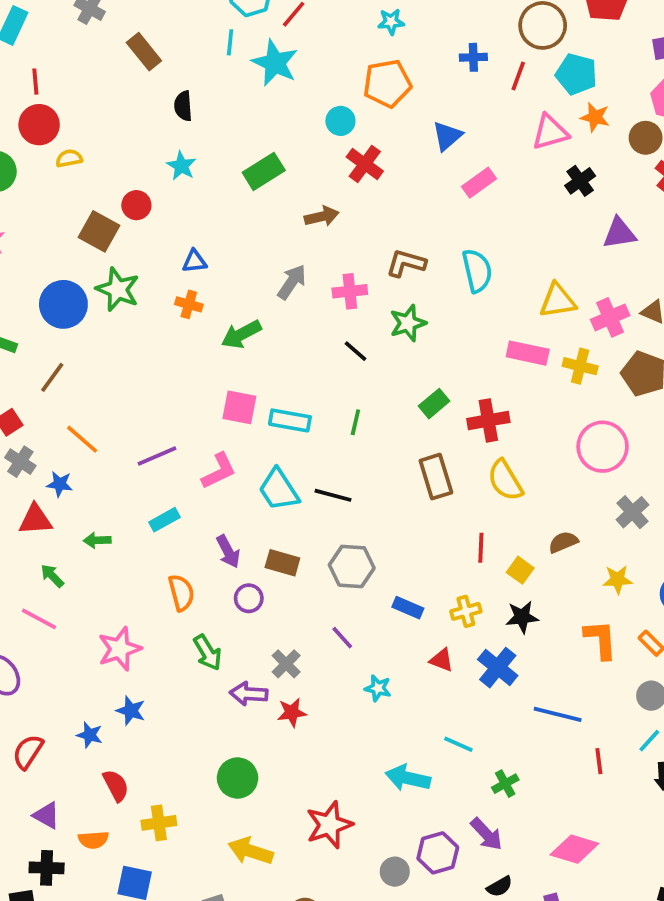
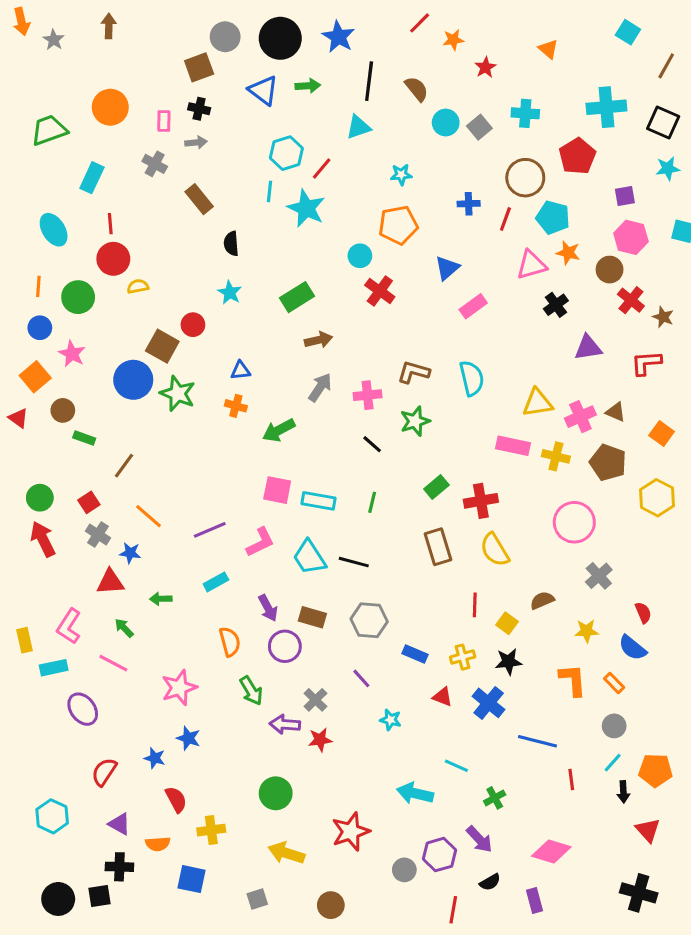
brown arrow: (322, 216) -> (319, 340), moved
blue circle: (63, 304) -> (133, 380), moved
purple circle: (249, 598) -> (285, 646), size x1.4

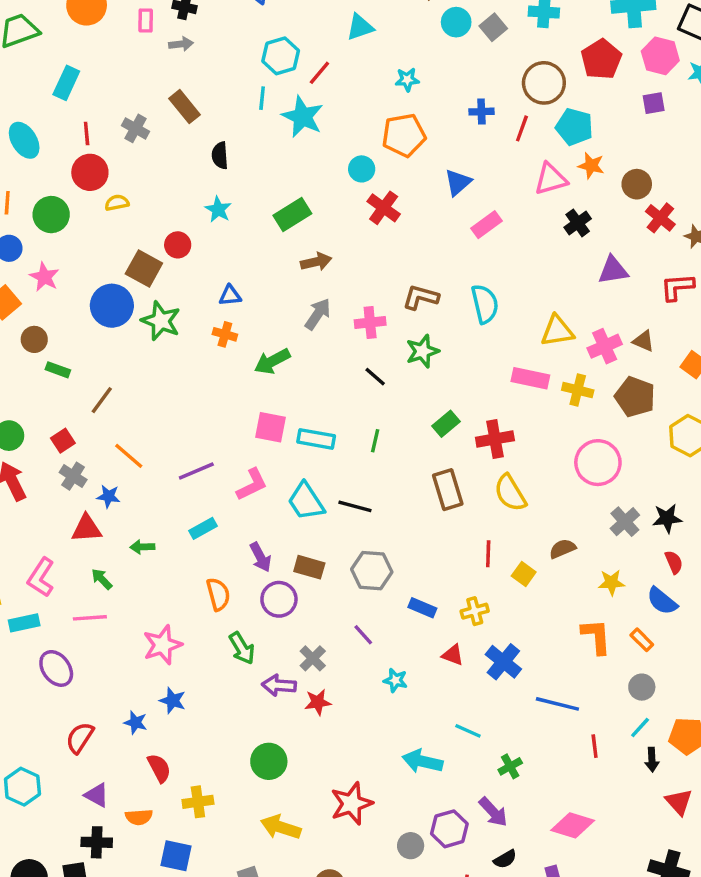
gray cross: (155, 164) -> (135, 128), moved
pink hexagon: (631, 237) -> (660, 56), moved
black star: (508, 662) -> (667, 518), moved
pink line: (113, 663) -> (90, 618), turned -32

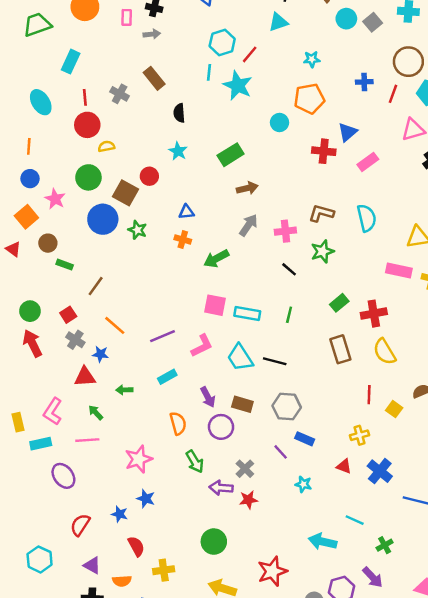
red cross: (384, 208) -> (324, 151), moved, turned -30
green circle: (51, 215) -> (88, 177), moved
green star: (161, 321) -> (137, 230), size x0.7
blue rectangle: (422, 608) -> (305, 439), moved

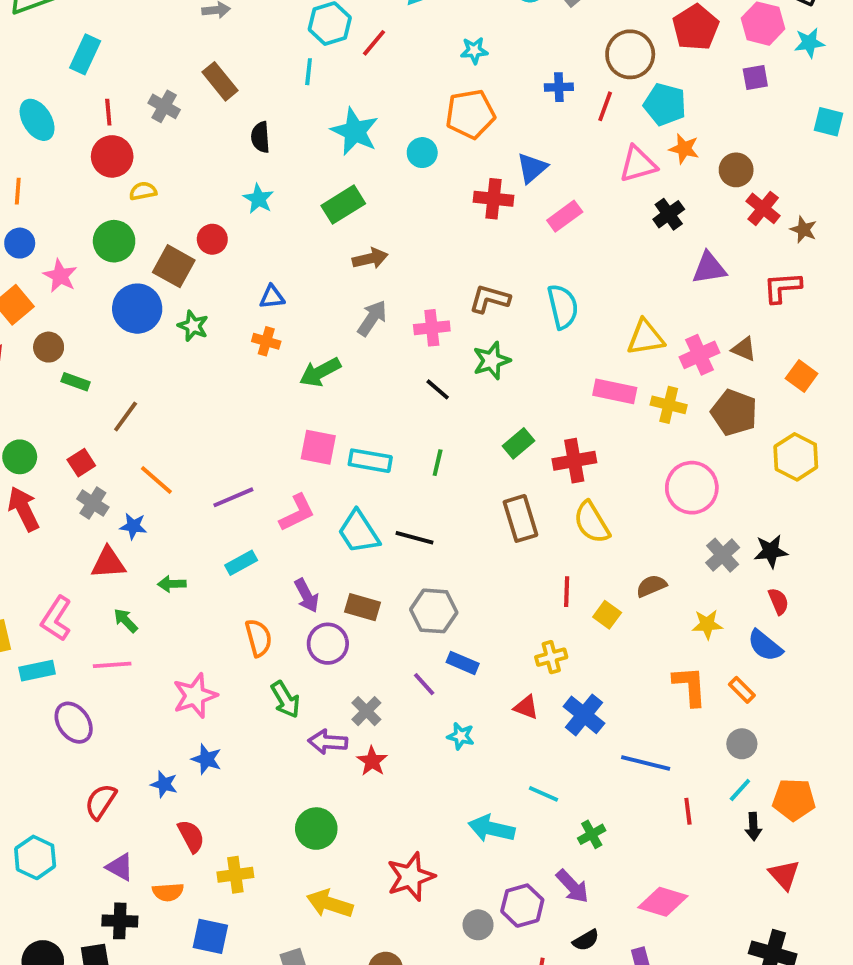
cyan star: (238, 85) -> (355, 131), moved
red star: (248, 500) -> (372, 761), turned -30

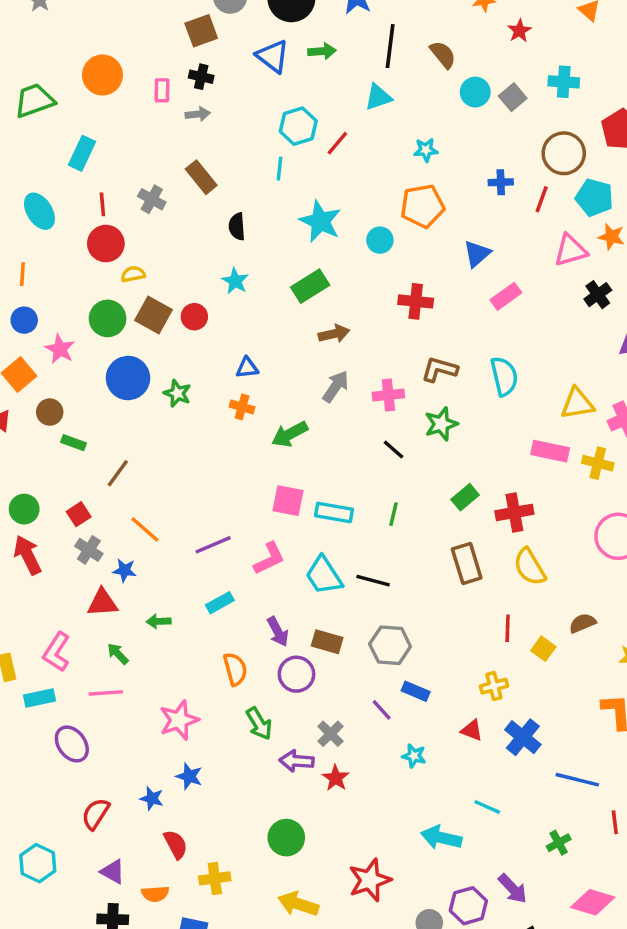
red cross: (493, 199) -> (416, 301), moved
brown square: (174, 266) -> (154, 315), moved
green cross: (592, 834) -> (559, 843), moved

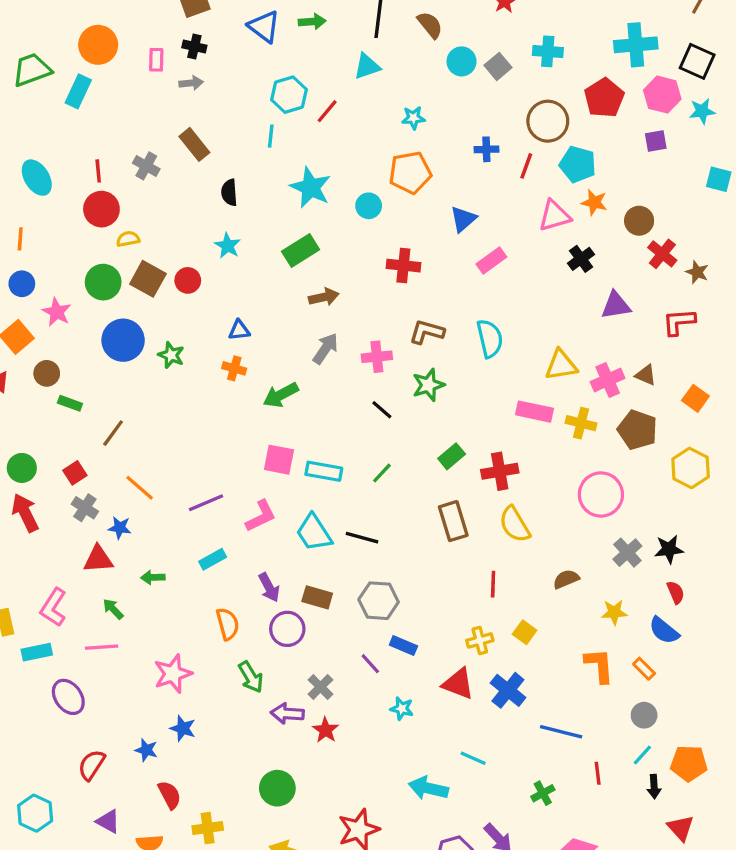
cyan rectangle: (82, 153) -> (78, 91), moved
green line: (394, 514) -> (382, 473), turned 30
yellow square: (543, 649) -> (525, 632), moved
red triangle: (472, 730) -> (458, 684), size x1.5

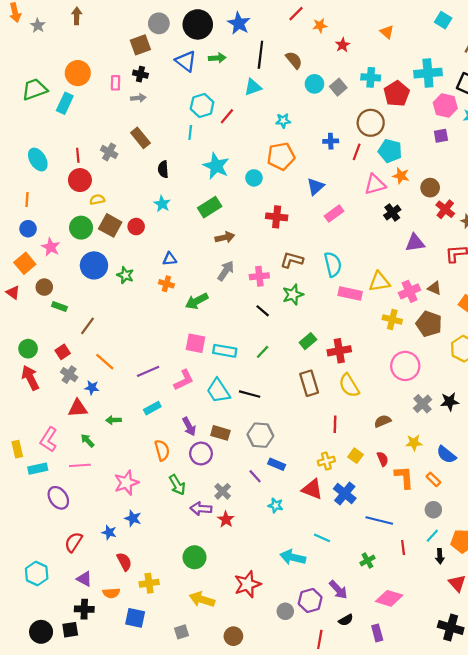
red pentagon: (604, 98) -> (397, 94), moved
pink rectangle: (535, 412) -> (350, 294), moved
red semicircle: (676, 592) -> (383, 459), moved

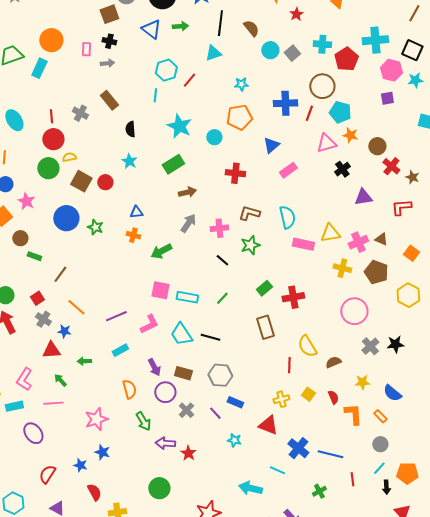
blue cross: (331, 141) -> (285, 103), size x1.6
green circle: (81, 228) -> (48, 168), moved
yellow semicircle: (349, 385) -> (307, 346), moved
gray cross: (223, 491) -> (186, 410), moved
blue cross: (345, 494) -> (298, 448), moved

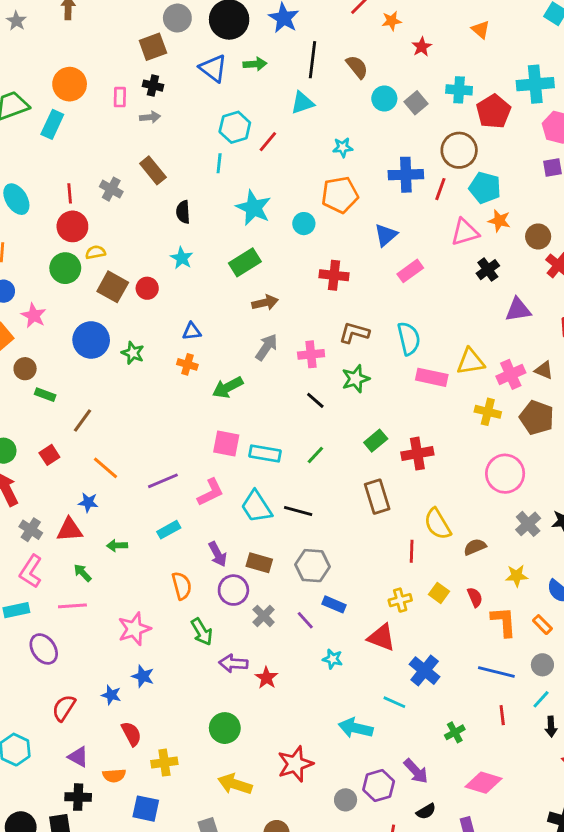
gray cross: (43, 319) -> (31, 530), moved
blue line: (330, 454) -> (496, 672), moved

